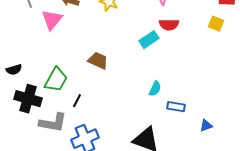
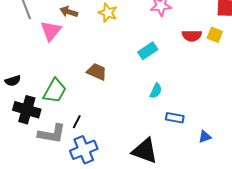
red semicircle: (169, 25) -> (192, 36), moved
cyan semicircle: (155, 89) -> (156, 91), moved
black line: (77, 101) -> (77, 122), moved

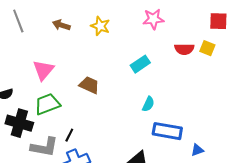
pink triangle: (51, 31) -> (43, 70), moved
green trapezoid: (55, 91) -> (47, 104), turned -140
blue rectangle: (175, 118) -> (167, 131), size x1.6

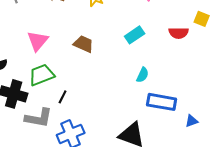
red semicircle: (184, 49) -> (179, 33), moved
brown trapezoid: (89, 85) -> (84, 44), moved
black line: (69, 135) -> (63, 97), moved

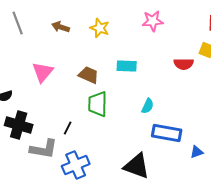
cyan rectangle: (135, 35) -> (127, 66), moved, turned 36
green trapezoid: (42, 75) -> (98, 104), moved, turned -68

